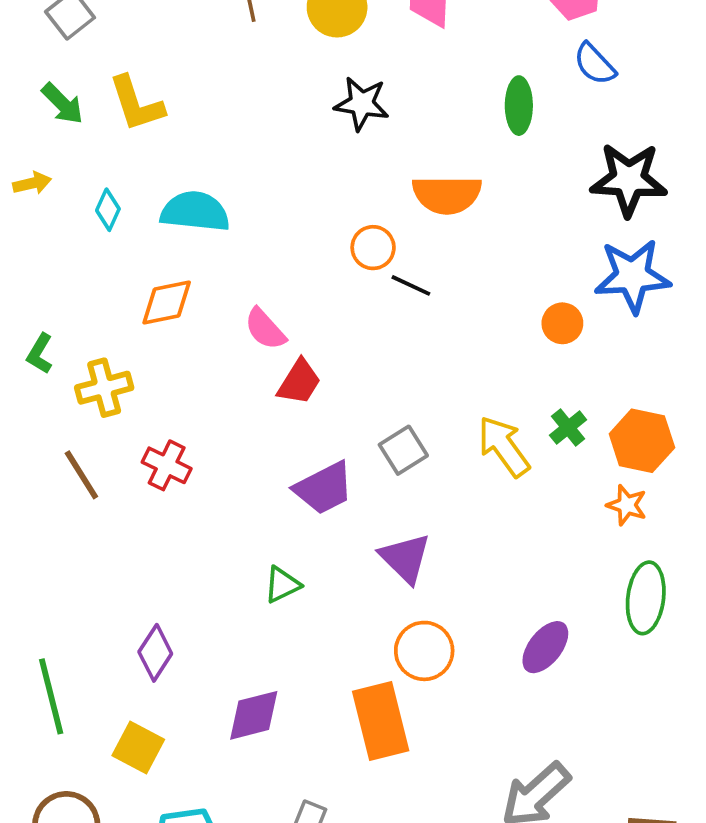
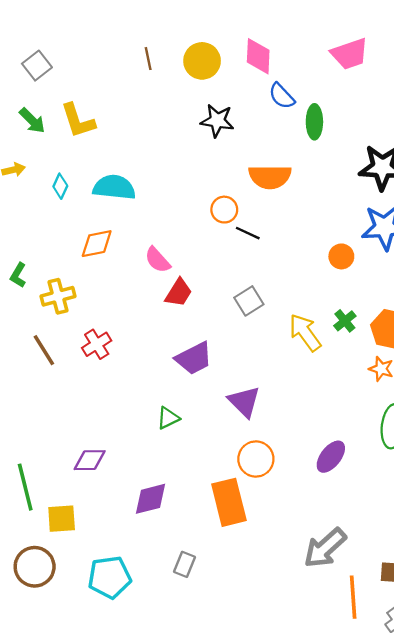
blue semicircle: (595, 64) -> (282, 96), moved
gray square: (403, 450) -> (249, 301), moved
red cross: (167, 465) -> (97, 344), turned 32
purple diamond: (155, 653) -> (90, 460), turned 56
yellow square: (138, 747) -> (62, 519), moved, turned -32

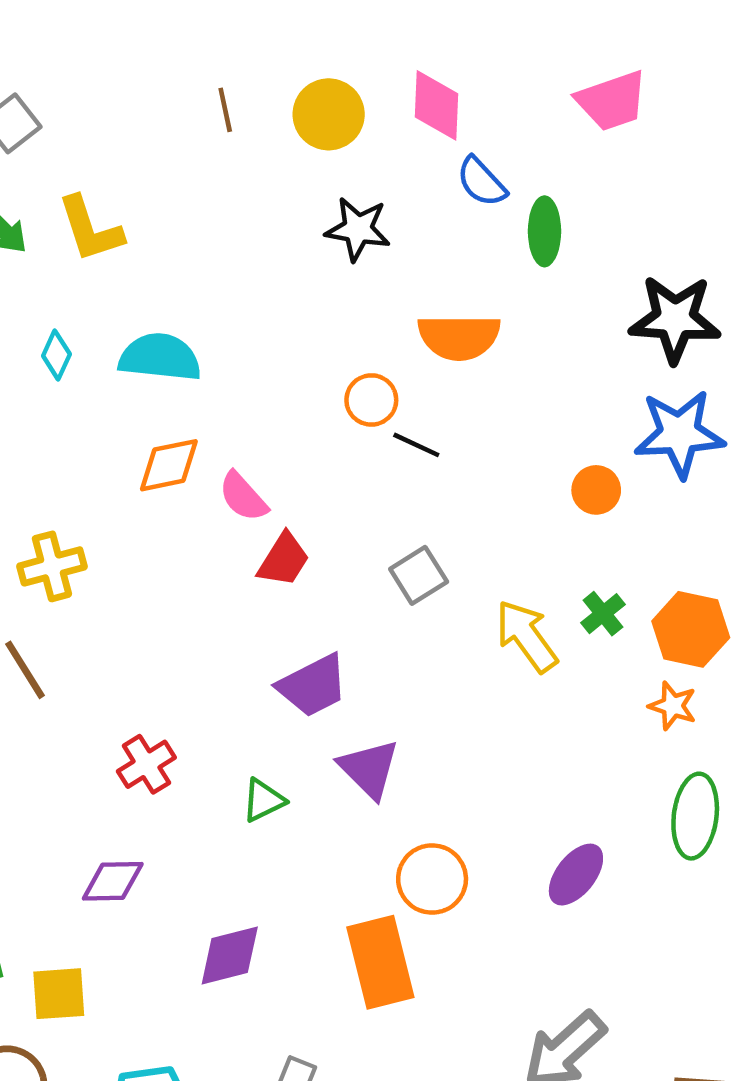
orange diamond: (97, 244) -> (169, 465), moved
red cross: (97, 344) -> (146, 764), moved
purple triangle: (244, 402) -> (369, 769), moved

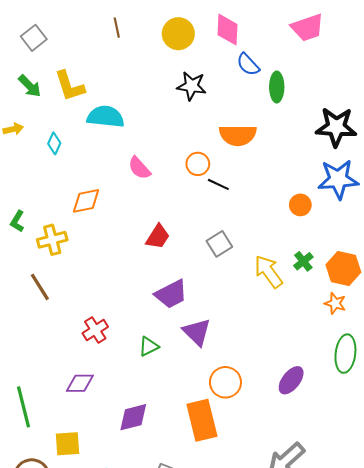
brown line: (225, 110) -> (117, 28), moved
cyan semicircle: (160, 357) -> (106, 117), moved
orange diamond: (169, 465) -> (86, 201), moved
pink semicircle: (243, 497) -> (139, 168), moved
yellow square: (59, 994) -> (68, 444), moved

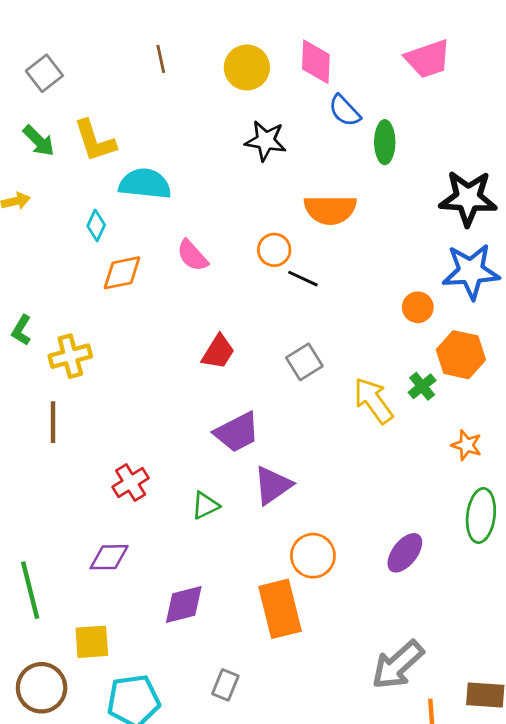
cyan diamond: (54, 143) -> (96, 225), moved
orange diamond: (86, 201) -> (122, 273), moved
orange hexagon: (343, 268) -> (461, 355), moved
brown line: (40, 287) -> (53, 422), turned 32
purple triangle: (197, 332) -> (273, 485), turned 40

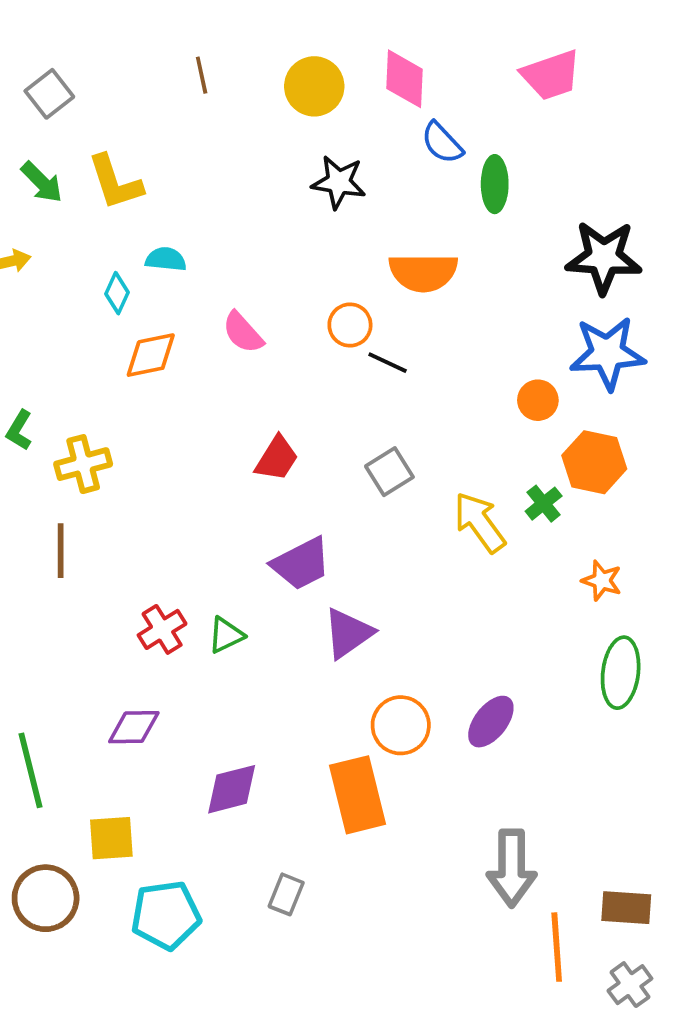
cyan semicircle: (145, 184) -> (166, 259), moved, size x0.6
green triangle: (205, 505) -> (226, 635), moved
purple ellipse: (405, 553) -> (491, 722), moved
gray arrow: (398, 665) -> (512, 868), turned -48

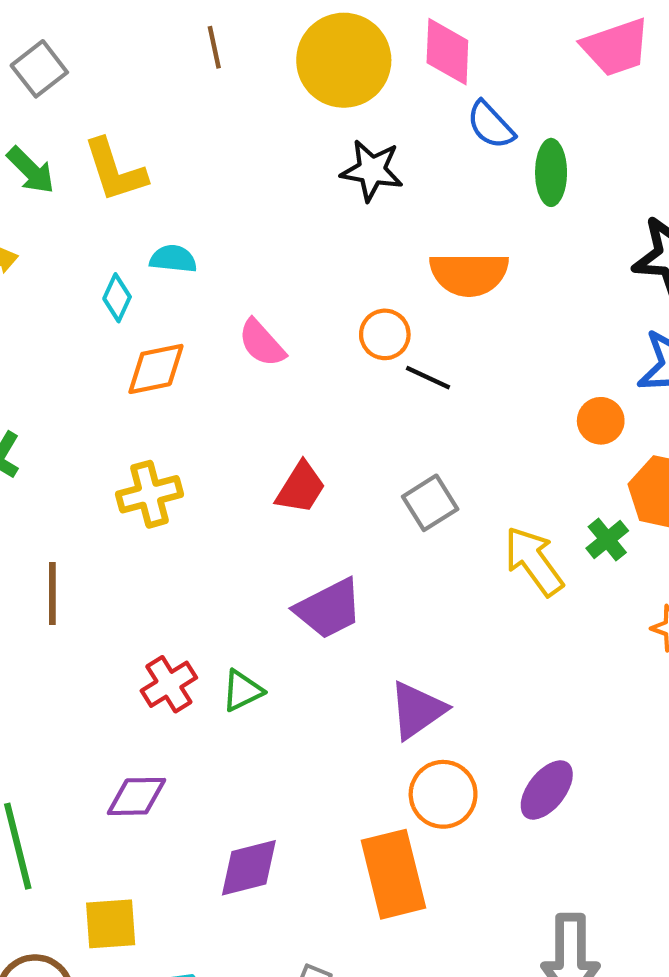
yellow circle: (314, 86) -> (344, 60), size x1.4
yellow cross: (83, 464) -> (149, 494), moved
purple triangle: (348, 633) -> (417, 710), moved

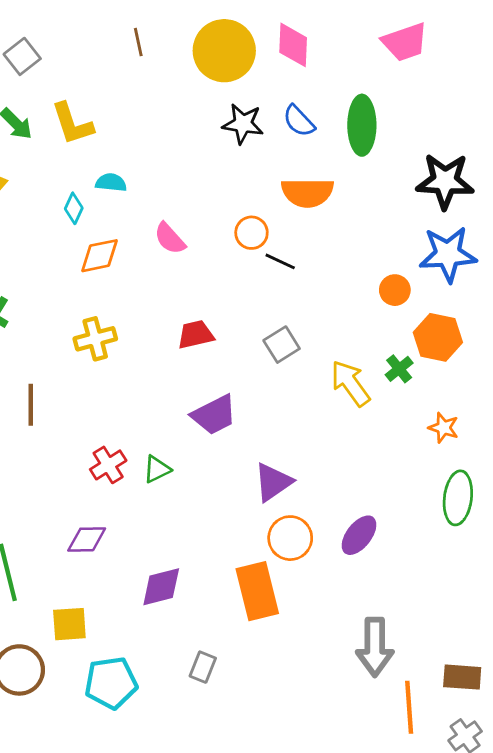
blue semicircle: (491, 125) -> (299, 121), moved
green ellipse: (551, 172) -> (362, 125), size x1.4
red trapezoid: (301, 488) -> (196, 334), turned -135

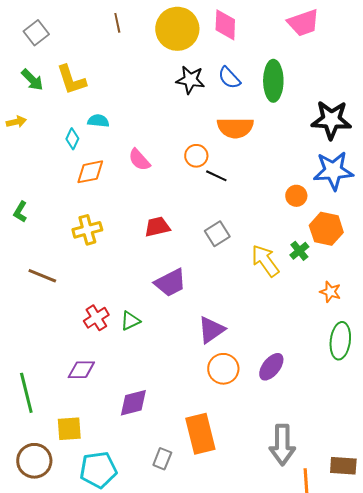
brown line: (31, 405) -> (42, 276), turned -68
orange rectangle: (257, 591) -> (200, 434), moved

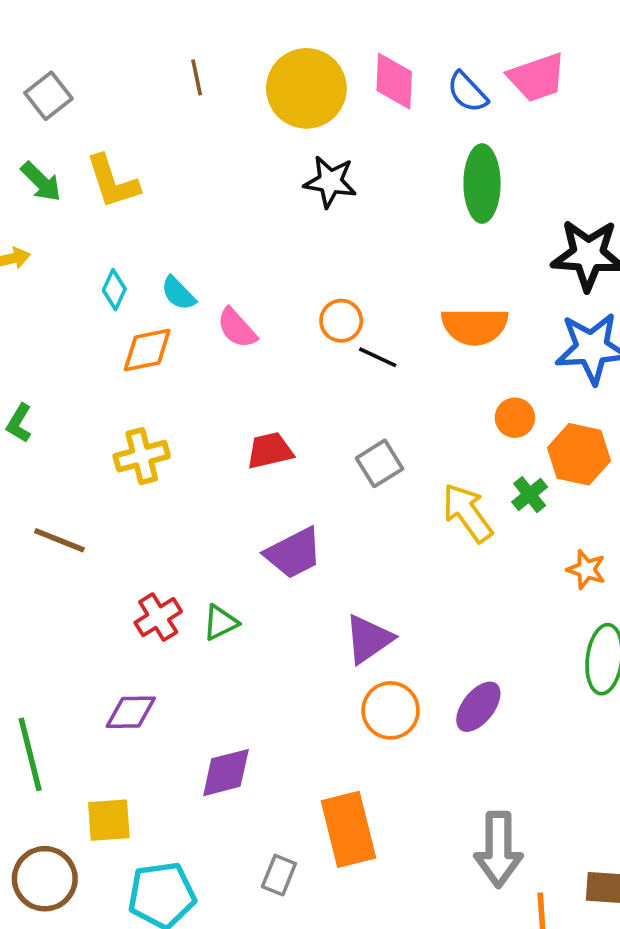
blue semicircle: (229, 78) -> (467, 92), moved
cyan semicircle: (98, 121) -> (178, 293), moved, turned -140
orange semicircle: (235, 128) -> (475, 326), moved
orange circle: (296, 196) -> (515, 418), moved

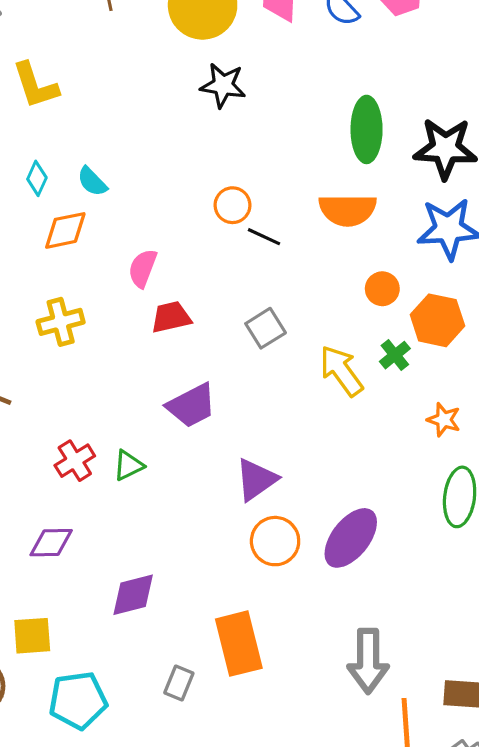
green ellipse: (482, 184) -> (367, 129), moved
pink semicircle: (237, 328) -> (143, 268), moved, turned 63
purple ellipse: (478, 707) -> (351, 538), size x1.4

